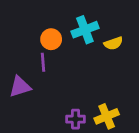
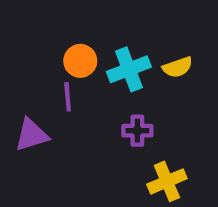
cyan cross: (85, 30) -> (129, 69), moved
purple cross: (75, 119) -> (137, 131), moved

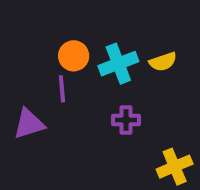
yellow cross: (167, 181) -> (175, 167), moved

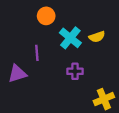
orange circle: (74, 56) -> (46, 16), moved
cyan cross: (118, 64) -> (70, 38), turned -30

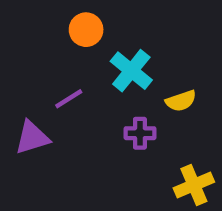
yellow semicircle: (97, 37) -> (181, 101), moved
purple line: (37, 53) -> (69, 99), turned 63

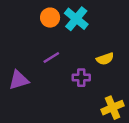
cyan cross: (131, 71) -> (76, 19), moved
purple line: (69, 99) -> (51, 58), moved

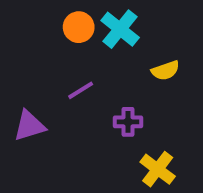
yellow semicircle: (105, 59) -> (165, 71), moved
yellow cross: (113, 108) -> (158, 169), moved, turned -30

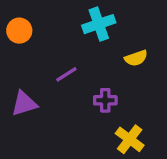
orange circle: (79, 27) -> (19, 31), moved
cyan cross: (120, 29) -> (99, 24), turned 32

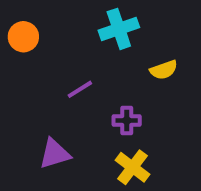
purple triangle: (24, 104) -> (55, 154), moved
yellow cross: (130, 139) -> (132, 167), moved

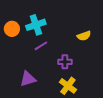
cyan cross: (119, 29) -> (36, 25), moved
orange circle: (23, 37) -> (12, 29), moved

